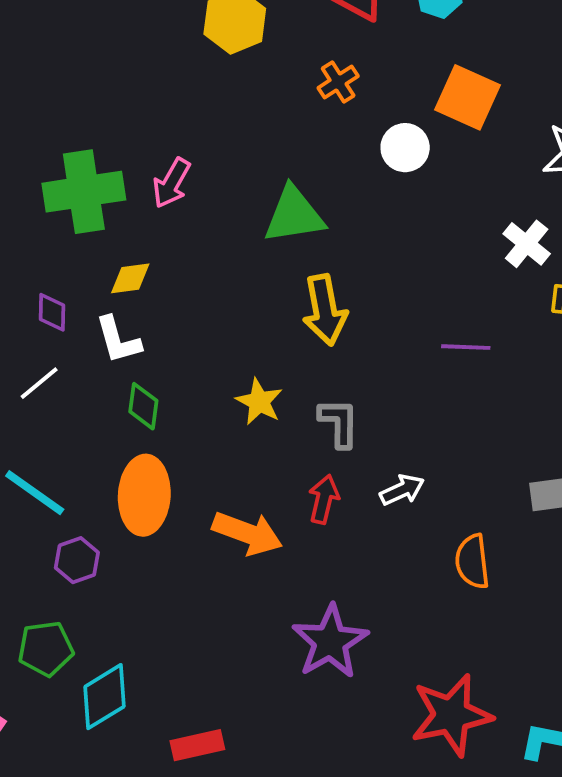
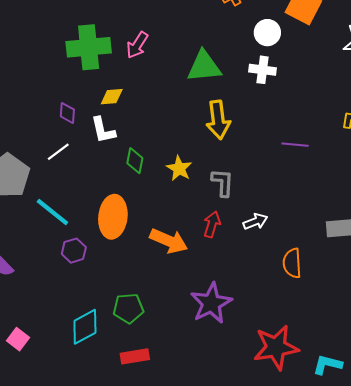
white cross: (527, 244) -> (263, 70), moved, turned -35
green diamond: (143, 406) -> (135, 161), moved
green pentagon: (46, 649) -> (128, 308), moved

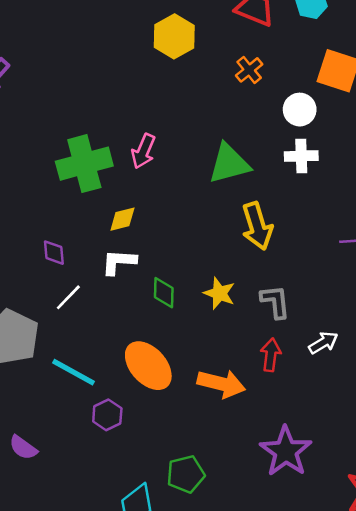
purple diamond: (67, 113) -> (54, 253), moved
white L-shape: (103, 130) -> (119, 262), turned 116
orange ellipse: (113, 217) -> (148, 366), turned -39

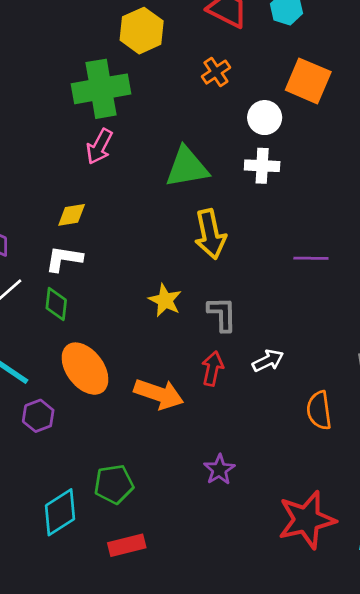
green cross: (84, 164) -> (101, 89), moved
green diamond: (164, 293) -> (56, 304), moved
purple star: (286, 451) -> (219, 470), size x0.6

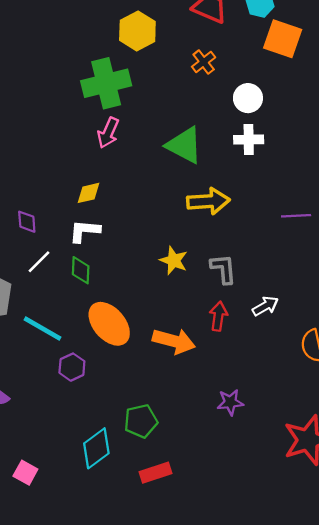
orange square: (308, 81) -> (283, 39), moved
green triangle: (187, 167) -> (184, 145), turned 42
yellow arrow: (210, 234) -> (208, 201), turned -78
purple star: (219, 470) -> (230, 402), turned 30

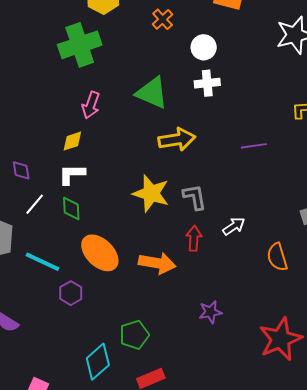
pink arrow: (108, 133) -> (91, 105), moved
yellow star: (174, 261) -> (151, 193), size x1.5

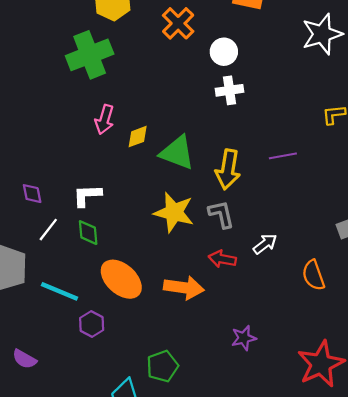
orange cross: (163, 19) -> (178, 23), size x1.4
green triangle: (152, 93) -> (177, 153), moved
yellow arrow: (177, 140) -> (228, 169), moved, turned 111
yellow diamond: (72, 141) -> (138, 137), moved
red arrow: (194, 238) -> (222, 259), turned -80

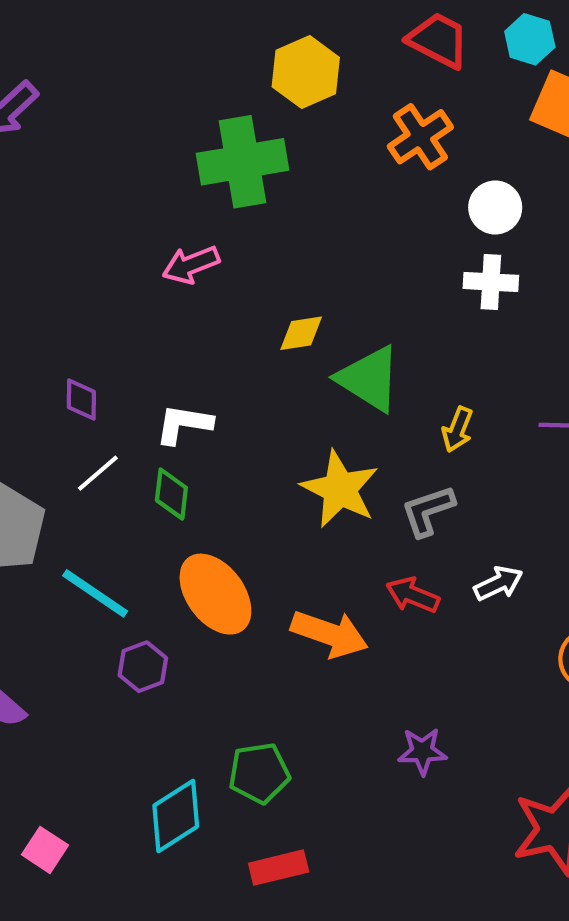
pink arrow: (105, 119) -> (191, 265), moved, turned 40
yellow arrow: (228, 169) -> (457, 429), size x0.6
gray L-shape: (221, 214) -> (428, 511), turned -108

